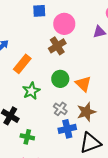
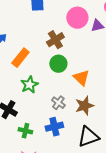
pink circle: (64, 24) -> (77, 18), moved
green circle: (60, 79) -> (58, 64), moved
blue cross: (67, 129) -> (54, 127), moved

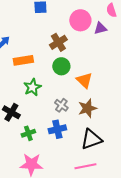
orange rectangle: (20, 58) -> (23, 60), turned 42
green cross: (25, 131) -> (28, 133), turned -32

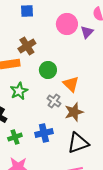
purple triangle: (100, 28) -> (87, 32), turned -32
brown cross: (58, 42) -> (27, 46), moved
gray cross: (61, 105) -> (54, 101), moved

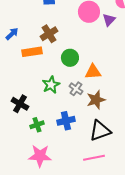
orange triangle: (71, 84) -> (93, 72), turned -48
green star: (19, 91) -> (51, 85), moved

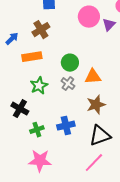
brown cross: (49, 34) -> (41, 30), moved
green star: (51, 85) -> (39, 86), moved
gray cross: (76, 89) -> (68, 84), moved
pink line: (94, 158) -> (94, 163), turned -35

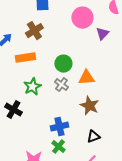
purple triangle: (109, 25) -> (102, 34), moved
brown star: (96, 105) -> (89, 106), turned -30
green cross: (37, 130) -> (58, 147), moved, turned -32
black triangle: (100, 136) -> (93, 137), size x0.6

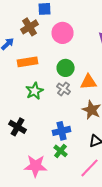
pink circle: (82, 18) -> (63, 33), moved
brown cross: (34, 31) -> (30, 27), moved
black cross: (13, 110) -> (18, 127), moved

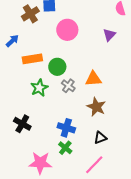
brown cross: (30, 27) -> (30, 14), moved
green circle: (66, 68) -> (57, 67), moved
blue cross: (62, 131) -> (66, 128), turned 30

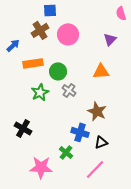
brown cross: (30, 14) -> (40, 30), moved
orange triangle: (93, 79) -> (101, 71), moved
blue cross: (66, 128) -> (80, 132), moved

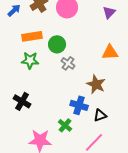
blue arrow: (13, 45) -> (14, 10), moved
orange triangle: (101, 71) -> (110, 52), moved
green star: (40, 92) -> (30, 60), moved, turned 30

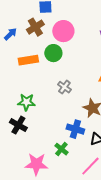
green circle: (57, 44) -> (53, 53), moved
green star: (30, 60) -> (26, 102), moved

